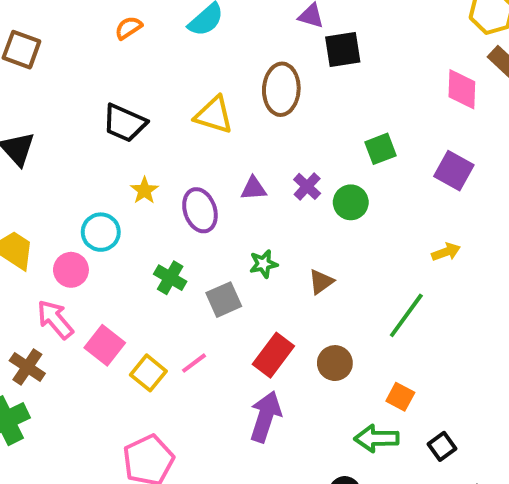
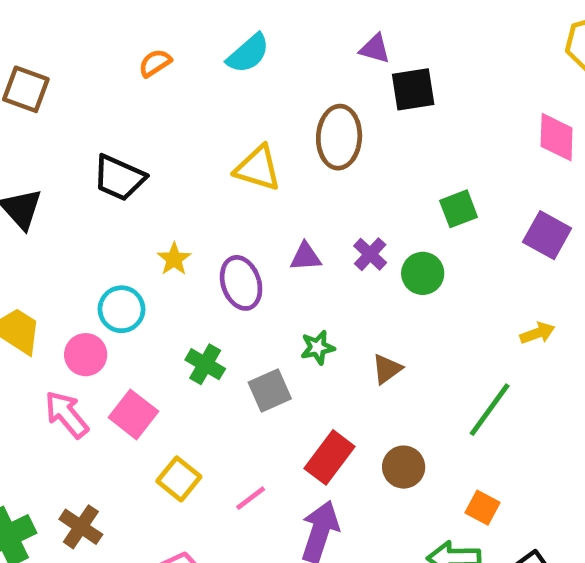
black trapezoid: (125, 123) -> (119, 178), moved
pink square: (105, 345) -> (133, 414), moved
pink line: (194, 363) -> (251, 498), moved
brown cross: (27, 367) -> (81, 527), moved

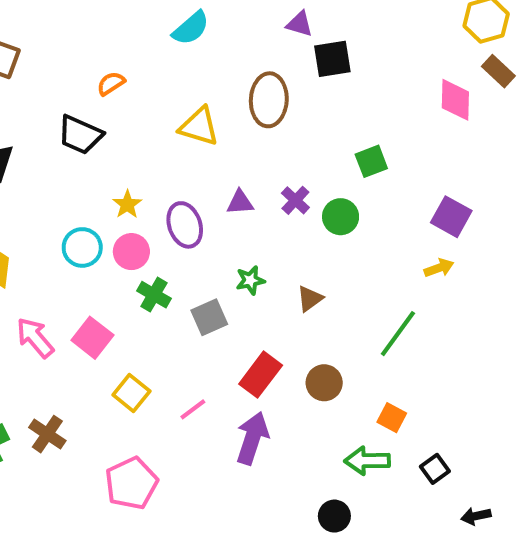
orange semicircle: (155, 63) -> (111, 83), moved
purple square: (547, 235) -> (451, 217), moved
pink circle: (86, 355) -> (131, 252), moved

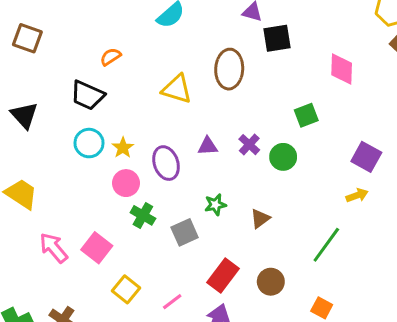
pink diamond: (455, 100) -> (342, 69), moved
cyan circle: (82, 247) -> (89, 143), moved

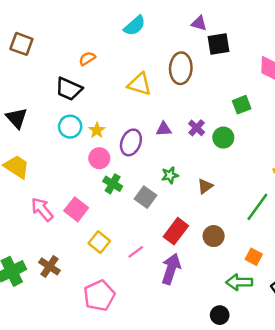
black triangle: (24, 115) -> (17, 118), moved
purple ellipse: (166, 163) -> (131, 142), turned 40
gray square: (185, 232) -> (146, 197), turned -30

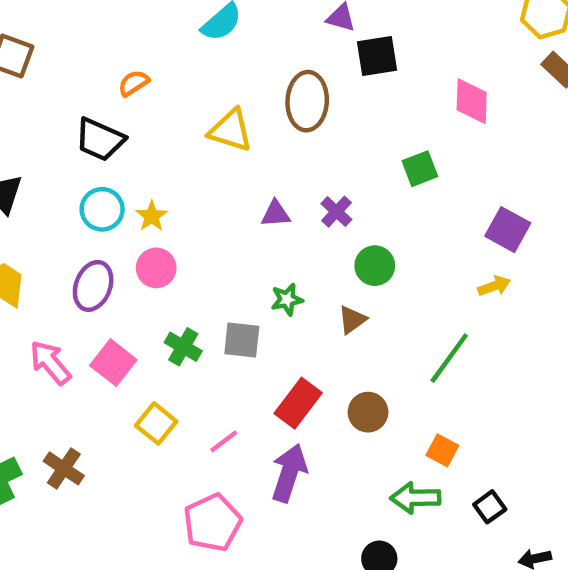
green circle: (223, 138) -> (375, 266), moved
purple ellipse: (131, 142) -> (93, 286), moved
green cross: (113, 184) -> (183, 347), moved
gray square: (146, 197) -> (242, 340), turned -30
pink pentagon: (99, 296) -> (213, 523), moved

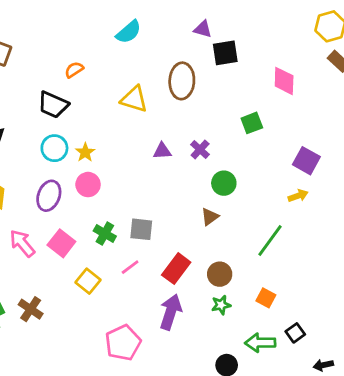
green star: (287, 299) -> (221, 305), moved
pink line: (224, 441) -> (130, 267), moved
green arrow: (415, 498) -> (260, 343), moved

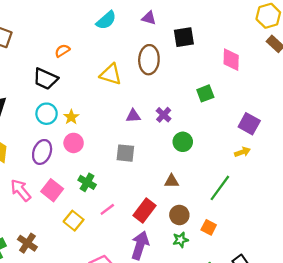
purple triangle: (203, 29) -> (149, 18), moved
brown triangle: (210, 217) -> (171, 181), moved, turned 35
gray square: (141, 229) -> (125, 153), moved
orange square: (266, 298) -> (209, 227), moved

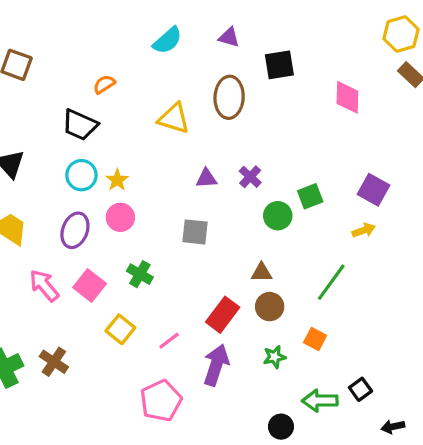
green square: (205, 93) -> (310, 196), moved
pink line: (107, 209) -> (169, 341), moved
brown circle: (179, 215) -> (270, 307), moved

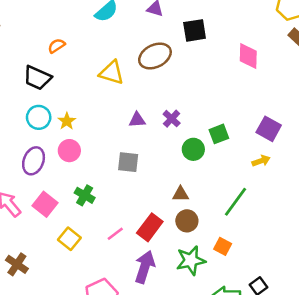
brown ellipse: (229, 97) -> (155, 56), turned 60
pink line: (169, 341) -> (115, 234), moved
green star: (274, 357) -> (191, 261), size x1.6

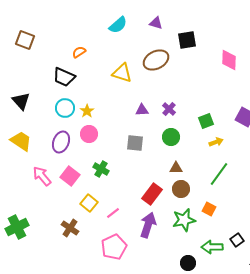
green circle: (193, 149) -> (171, 137), moved
yellow arrow: (261, 161) -> (216, 142), moved
pink line: (115, 234) -> (113, 213), moved
brown cross: (17, 264) -> (70, 228), moved

